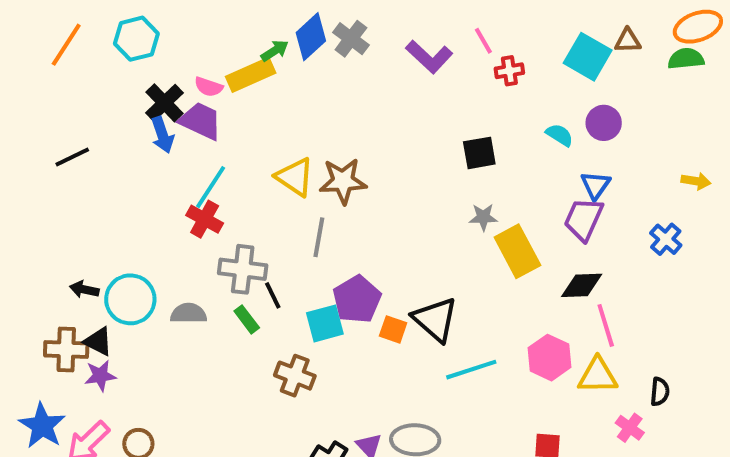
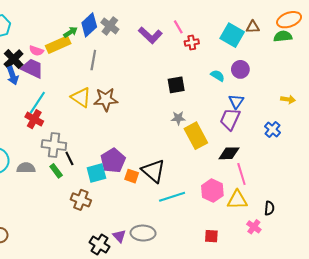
gray line: (319, 237) -> (93, 60), moved

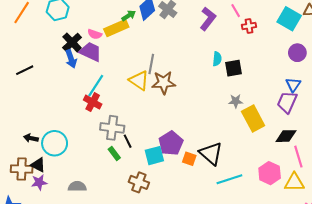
purple L-shape: (150, 35) -> (208, 19), turned -95
gray line: (93, 60) -> (151, 64), moved
cyan semicircle: (218, 76) -> (217, 59), moved, turned 64
gray semicircle: (26, 168) -> (77, 186), moved

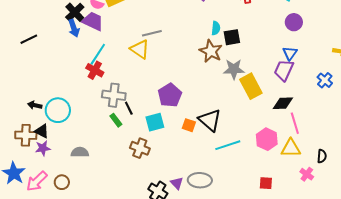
gray line: (151, 64) -> (152, 33), turned 66
brown star: (164, 83) -> (211, 51), moved, turned 30
gray star: (236, 101) -> (234, 69), size x1.5
purple pentagon: (171, 143) -> (170, 95), moved

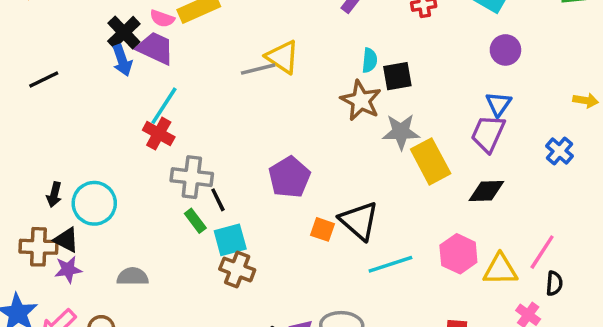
yellow triangle: (140, 49) -> (282, 57), moved
black arrow: (35, 105) -> (54, 195), turned -88
cyan square: (155, 122) -> (230, 240), moved
pink line: (295, 123) -> (542, 252), moved, turned 50

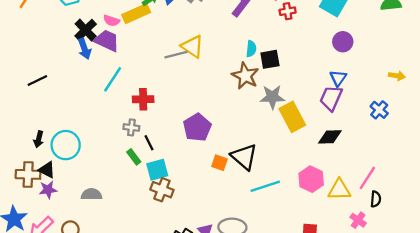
black line: (44, 80) -> (37, 80), moved
red cross: (159, 134) -> (143, 99), moved, turned -30
gray cross: (192, 177) -> (131, 127), size x0.6

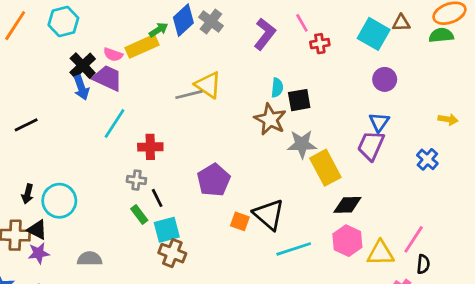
black diamond: (330, 137) -> (347, 205), moved

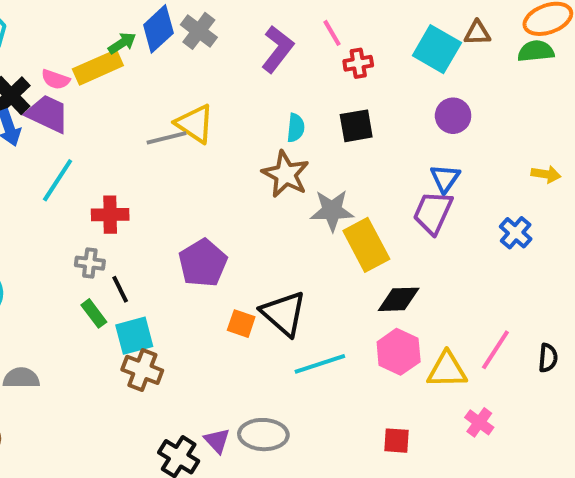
black square: (299, 100) -> (356, 126), moved
black semicircle: (423, 264) -> (548, 358), moved

